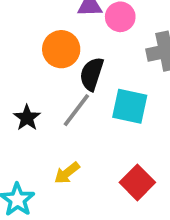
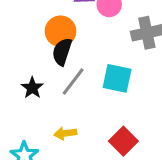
black semicircle: (92, 74) -> (62, 52), moved
yellow arrow: (67, 173) -> (65, 133), turned 30

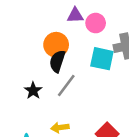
cyan square: (117, 78) -> (102, 59), moved

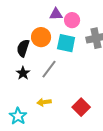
cyan square: (102, 59) -> (66, 43), moved
black semicircle: (57, 61) -> (23, 48), moved

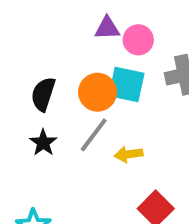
orange circle: (41, 37) -> (98, 92), moved
yellow arrow: (44, 102) -> (129, 154), moved

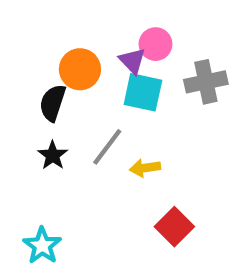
purple triangle: (107, 28) -> (132, 61), moved, turned 48
orange circle: (98, 92) -> (80, 69), moved

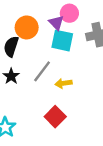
red square: (174, 227) -> (55, 117), moved

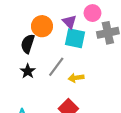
pink circle: (69, 13) -> (92, 13), moved

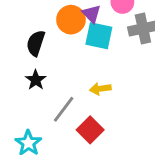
orange circle: (42, 26) -> (71, 20), moved
gray line: (56, 67) -> (64, 109), moved

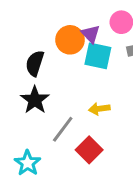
black star: (36, 80) -> (35, 100), size x1.4

